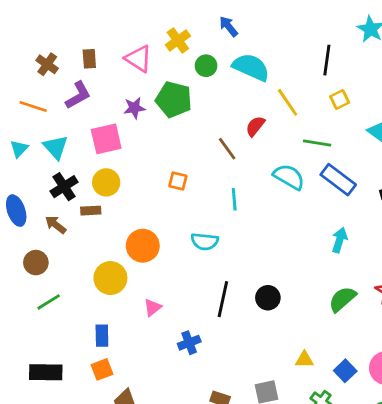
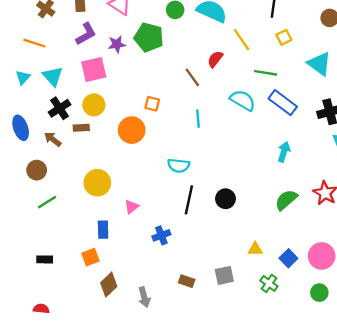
purple L-shape: (78, 95) -> (86, 34), moved
cyan semicircle: (205, 241) -> (179, 166), moved
orange circle: (143, 246) -> (132, 130), moved
blue rectangle: (102, 336) -> (103, 230), moved
black rectangle: (46, 372) -> (45, 259), size x0.6

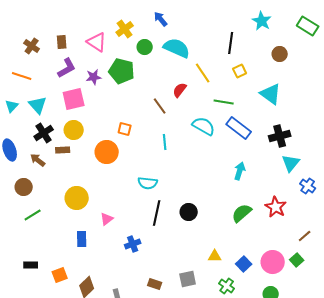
orange square: (90, 257) -> (60, 275), moved

